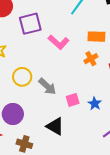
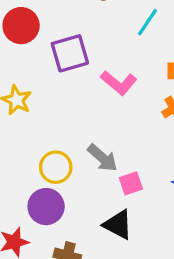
yellow circle: (22, 77) -> (56, 167), moved
pink square: (73, 100) -> (131, 183), moved

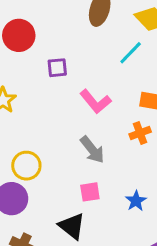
purple square: (70, 53) -> (57, 68), size x0.6
gray arrow: (102, 158) -> (92, 150), moved

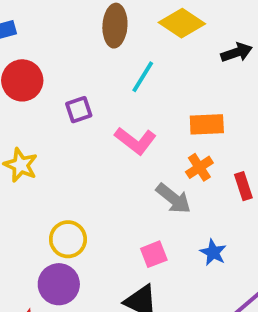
cyan line: (131, 53) -> (143, 77), moved
gray arrow: (92, 150) -> (174, 199), moved

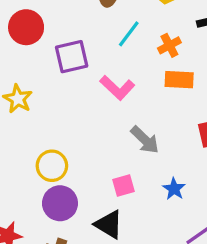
purple square: (79, 110) -> (72, 57), size x1.5
orange cross: (199, 167) -> (169, 45), moved
purple circle: (59, 284) -> (60, 203), moved

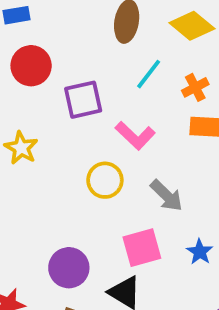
yellow circle: (52, 166) -> (105, 180), moved
pink square: (124, 185) -> (142, 248), size x1.5

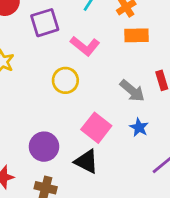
gray arrow: (166, 196) -> (132, 91), moved
pink square: (142, 248) -> (96, 128), turned -32

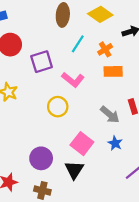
black triangle: (86, 161) -> (74, 170), turned 36

